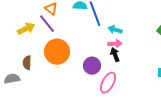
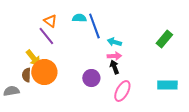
yellow arrow: (26, 29) -> (33, 58), moved, turned 78
orange circle: (57, 52) -> (44, 72), moved
pink ellipse: (108, 83) -> (122, 91), moved

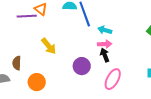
purple line: (46, 36) -> (27, 16), moved, turned -54
yellow arrow: (33, 58) -> (49, 46), moved
orange circle: (44, 72) -> (37, 82), moved, size x0.7

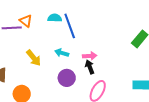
cyan arrow: (105, 30) -> (62, 53), moved

